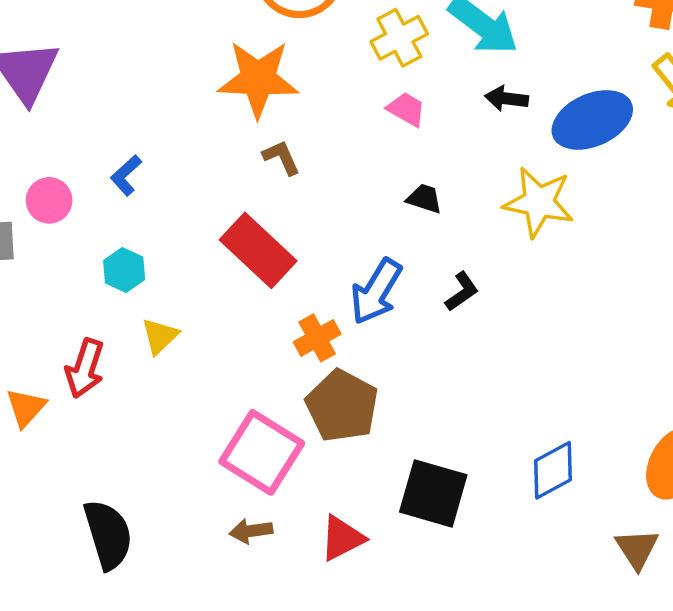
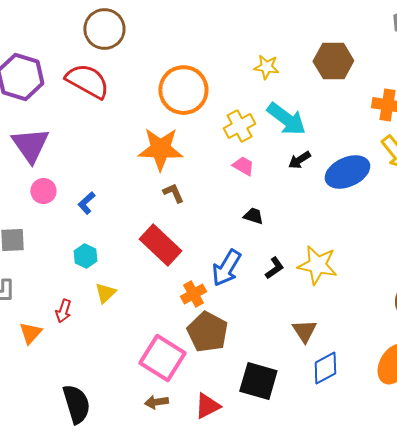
black arrow: (507, 99) -> (299, 160), turned -40
pink circle: (49, 200) -> (43, 191), moved
yellow star: (539, 202) -> (317, 265), moved
red arrow: (85, 368) -> (63, 311), size x0.7
brown triangle: (637, 549) -> (304, 331), moved

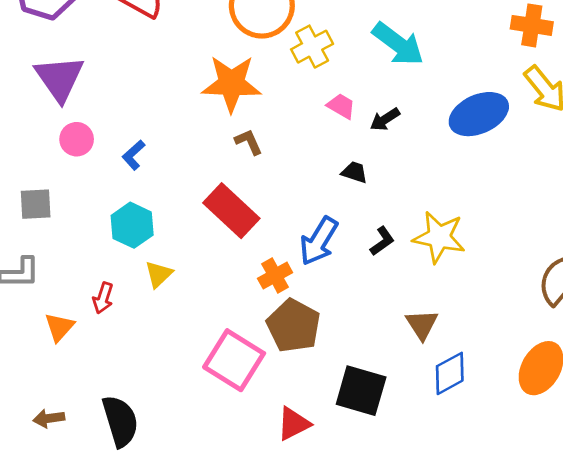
yellow cross: (239, 126) -> (312, 47), moved
black arrow: (299, 160) -> (385, 119), moved
cyan hexagon: (85, 256) -> (132, 225), size x1.4
brown arrow: (156, 402) -> (49, 418), moved

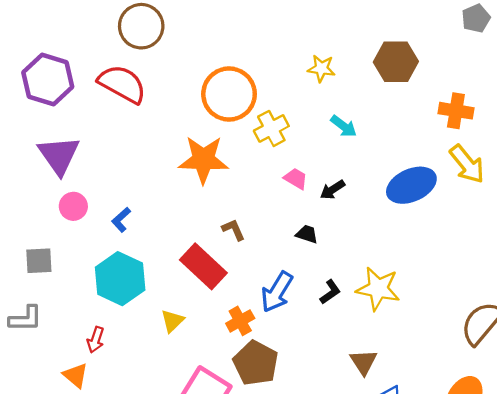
cyan arrow: (398, 44) -> (344, 126), size x0.6
brown L-shape: (249, 142) -> (233, 230), moved
cyan hexagon: (132, 225) -> (120, 279), size x1.4
yellow triangle: (159, 274) -> (172, 321), moved
orange triangle: (59, 327) -> (76, 375), moved, turned -32

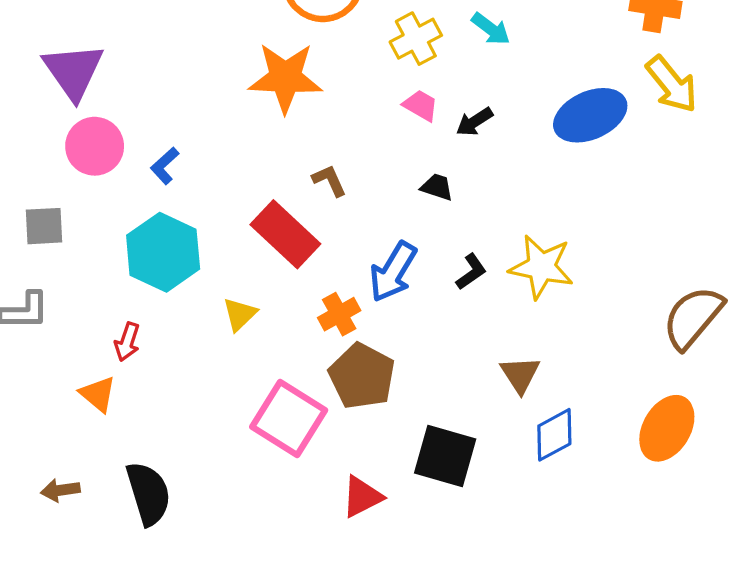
yellow cross: (271, 128) -> (416, 39), moved
pink circle: (73, 206) -> (95, 146), size x1.4

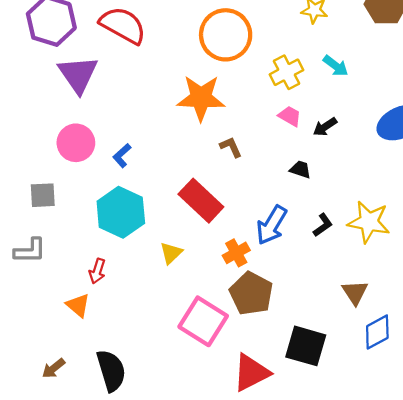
purple triangle: (73, 71) -> (78, 74), moved
brown L-shape: (329, 180) -> (231, 147), moved
brown arrow: (60, 490) -> (53, 368), turned -30
red triangle: (362, 497) -> (251, 373), size x1.4

